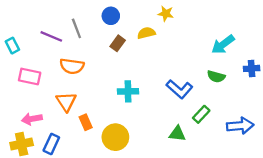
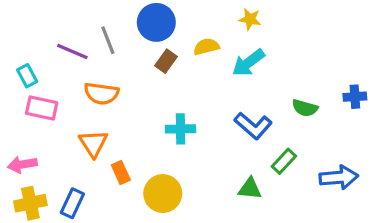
yellow star: (166, 14) -> (250, 19), moved
blue circle: (111, 16) -> (156, 22), size x1.5
cyan arrow: (223, 44) -> (248, 63), moved
cyan rectangle: (12, 46) -> (27, 76), moved
pink arrow: (32, 119) -> (22, 164), moved

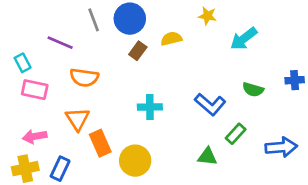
gray line: (108, 40) -> (94, 20), moved
cyan arrow: (248, 63) -> (244, 39), moved
pink arrow: (22, 164) -> (35, 136), moved
orange rectangle: (121, 173) -> (100, 143), size x1.4

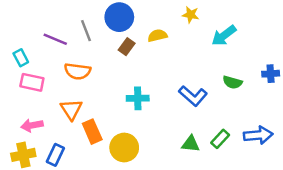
gray line: (94, 20) -> (86, 31), moved
green rectangle: (236, 134) -> (220, 139), moved

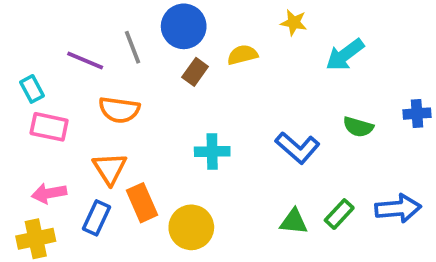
blue rectangle: (55, 155) -> (96, 218), moved

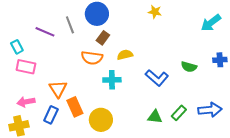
yellow semicircle: (243, 55) -> (125, 55), moved
cyan arrow: (345, 55) -> (211, 23), moved
orange semicircle: (119, 110) -> (92, 58), moved

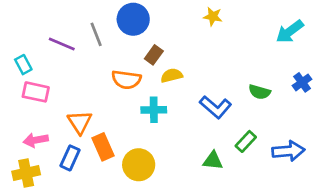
brown rectangle: (103, 38) -> (154, 55), moved
blue cross: (220, 60) -> (302, 82), turned -32
green rectangle: (179, 113) -> (246, 141), moved

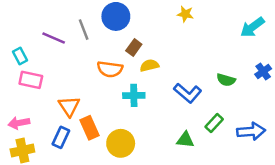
pink arrow: (36, 140) -> (19, 123), moved

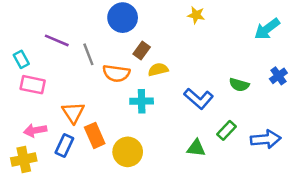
gray line: (84, 30) -> (88, 54), moved
pink arrow: (19, 123) -> (35, 130), moved

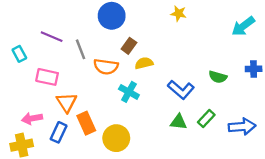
blue cross: (278, 76) -> (254, 69), turned 35
pink rectangle: (33, 85) -> (47, 77), moved
cyan cross: (142, 101) -> (129, 92), turned 30
green triangle: (196, 148) -> (179, 122), moved

